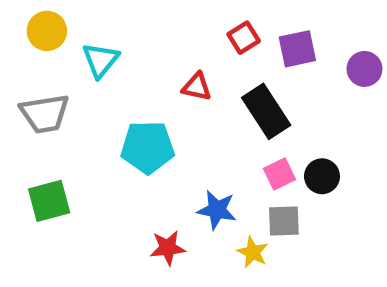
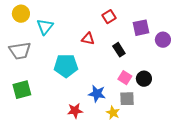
purple square: (297, 49) -> (141, 28), moved
purple circle: (364, 69) -> (163, 40), moved
black rectangle: (266, 111) -> (119, 50), size x0.6
pink square: (279, 174) -> (125, 78), turned -32

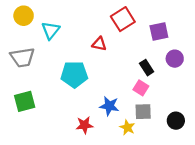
red square: (109, 17) -> (123, 19), size x1.5
purple circle: (163, 40) -> (175, 59), moved
black rectangle: (119, 50) -> (147, 68), moved
black circle: (144, 79) -> (176, 121), moved

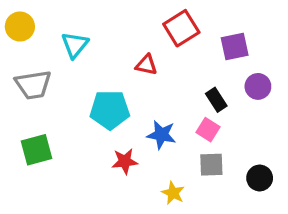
yellow circle: (24, 16) -> (20, 27), moved
blue star: (109, 106) -> (161, 135), moved
red star: (84, 125) -> (125, 161), moved
yellow star: (127, 127) -> (173, 193), moved

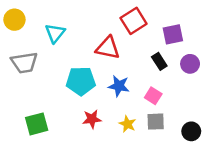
red triangle: (146, 65) -> (108, 48), size x1.5
black rectangle: (216, 100) -> (159, 61), moved
blue star: (161, 135) -> (119, 86), moved
green square: (37, 150) -> (37, 124), moved
yellow star: (173, 193) -> (127, 124), moved

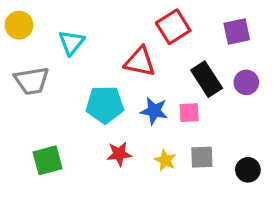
purple square: (173, 34) -> (237, 31), moved
black rectangle: (159, 61) -> (207, 79), size x1.5
pink square: (153, 96) -> (189, 113), moved, turned -35

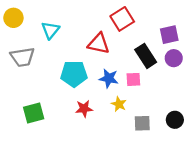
purple square: (237, 31) -> (169, 35), moved
gray square: (202, 157) -> (142, 123), moved
yellow star: (165, 160) -> (119, 104), moved

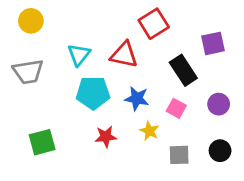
yellow circle: (13, 18) -> (31, 21), moved
cyan triangle: (50, 30) -> (79, 55), moved
purple circle: (174, 58) -> (219, 104), moved
pink square: (133, 79) -> (176, 108), moved, turned 32

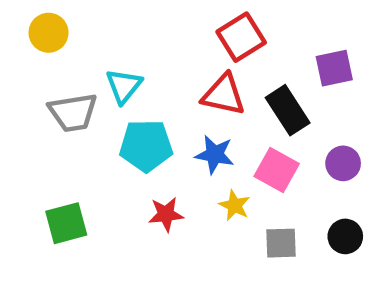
red triangle: (124, 55) -> (223, 95), moved
gray trapezoid: (28, 72) -> (73, 112), moved
pink square: (176, 108) -> (277, 170), size x1.4

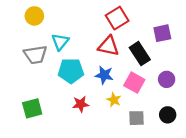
yellow circle: (49, 33) -> (34, 16), moved

